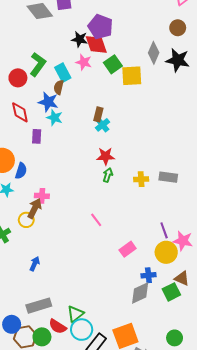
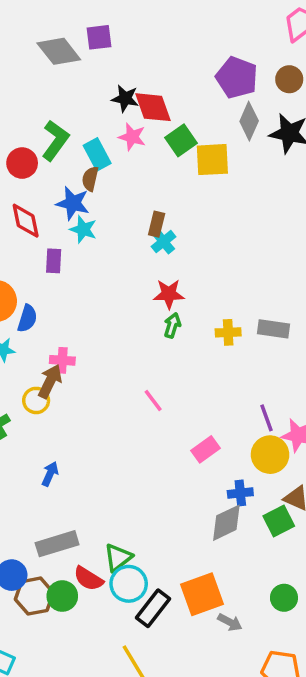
purple pentagon: (100, 27) -> (237, 77), moved

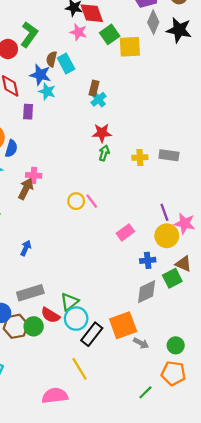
cyan rectangle: (97, 154) -> (66, 64), moved
yellow circle: (36, 400) -> (76, 201), moved
gray diamond: (226, 523) -> (147, 292), moved
green circle: (284, 598) -> (176, 345), moved

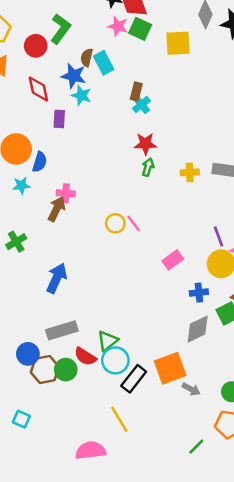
green square: (110, 34) -> (140, 29), moved, turned -30
blue arrow: (26, 248) -> (57, 278), size x1.6

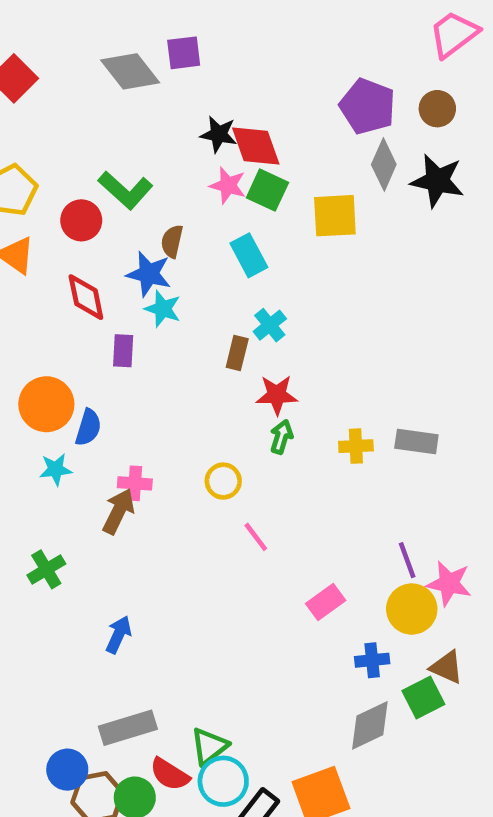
green L-shape: (61, 29) -> (125, 190), turned 96
cyan rectangle: (104, 63) -> (249, 255), moved
brown rectangle: (136, 92) -> (237, 353), moved
yellow circle: (115, 223) -> (223, 481), moved
blue arrow: (57, 278) -> (118, 635), size x0.7

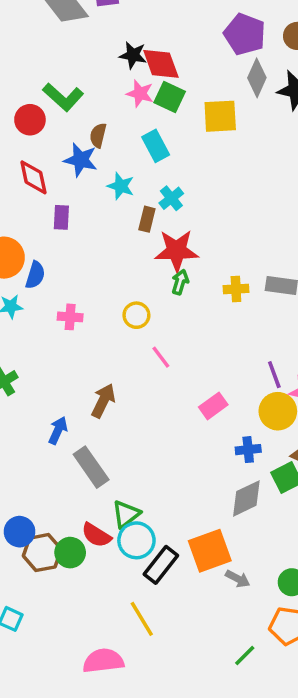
cyan star: (163, 309) -> (121, 186), moved
red star: (277, 395) -> (177, 251), size x1.4
brown arrow: (118, 511) -> (103, 401), moved
gray rectangle: (128, 728) -> (91, 467), moved, turned 72

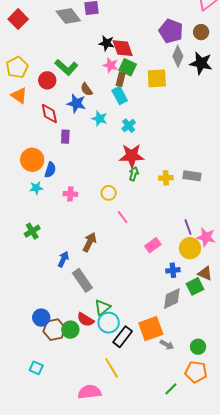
brown semicircle: (98, 135) -> (86, 89), turned -48
brown rectangle: (147, 219) -> (121, 79), moved

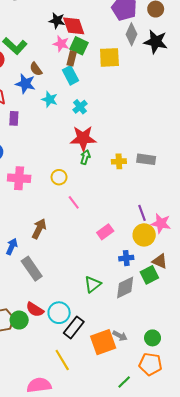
pink cross: (70, 194) -> (19, 178), size x1.5
green triangle: (103, 308) -> (93, 284), moved
orange square: (151, 329) -> (103, 342), moved

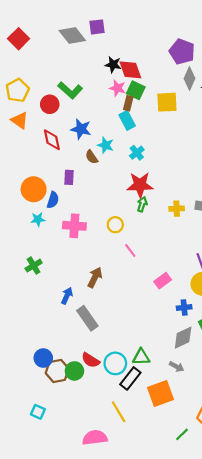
brown semicircle: (36, 69) -> (92, 157), moved
purple rectangle: (14, 118) -> (69, 177), moved
green triangle: (93, 284) -> (141, 357), moved, turned 36
gray arrow: (120, 336) -> (177, 367), moved

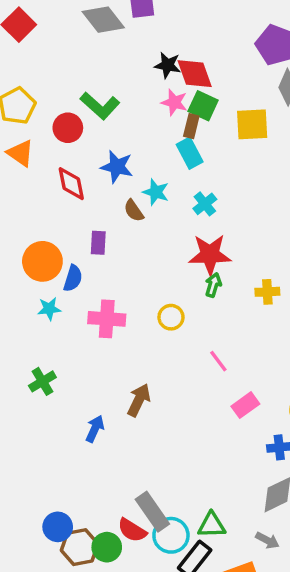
pink line: (130, 251) -> (218, 361), moved
gray rectangle: (87, 318) -> (152, 512), moved

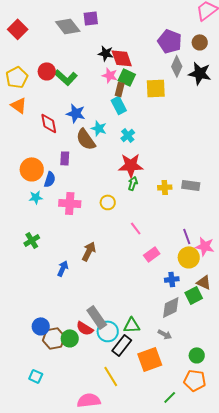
red circle: (68, 128) -> (47, 71), moved
brown semicircle: (134, 211) -> (86, 139), size x1.6

